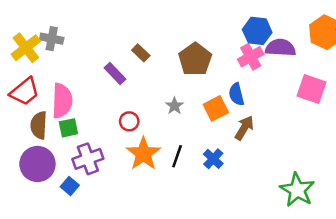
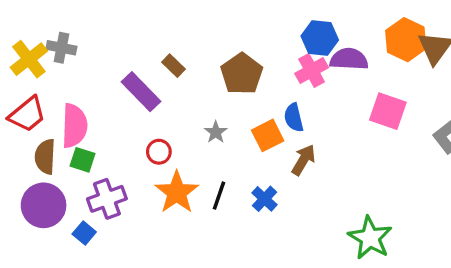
purple rectangle: (115, 74) -> (141, 92), size x1.4
green square: (68, 128) -> (83, 160), turned 30

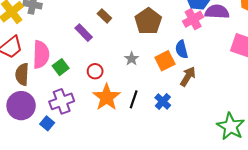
purple rectangle: (141, 92) -> (84, 33), size x0.7
green square: (83, 160) -> (61, 67), moved, turned 35

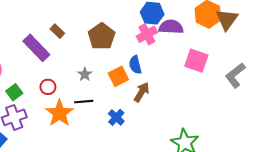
purple rectangle: (84, 33) -> (36, 48), size x1.5
green square: (61, 67) -> (14, 92), moved
black line: (134, 99) -> (84, 102), moved, turned 66

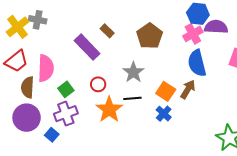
blue semicircle: (135, 65) -> (197, 63), moved, size x1.5
gray star: (85, 74) -> (133, 72), size x1.5
orange square: (118, 76) -> (166, 91), moved, turned -30

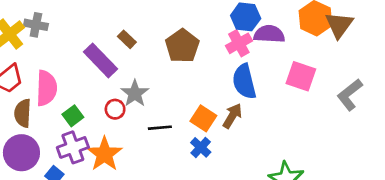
gray star: (133, 72) -> (135, 93), moved
orange star: (109, 110) -> (104, 154), moved

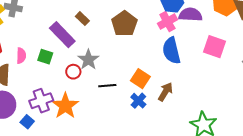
pink semicircle: (46, 88) -> (21, 56), size x0.6
green square: (73, 116) -> (45, 57), moved, turned -35
brown arrow: (232, 116) -> (165, 92), moved

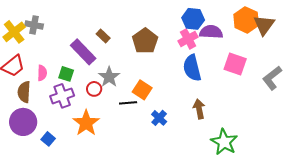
orange square: (140, 79) -> (142, 90), moved
brown arrow: (165, 92) -> (199, 109), moved, turned -42
purple cross: (41, 101) -> (62, 96), moved

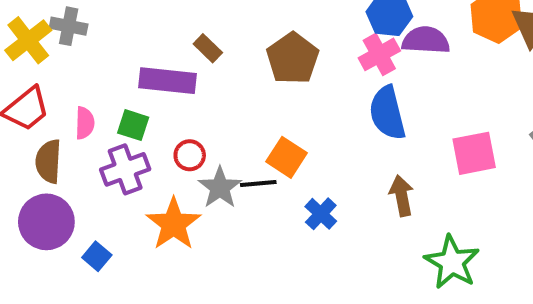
purple rectangle: (83, 52) -> (167, 81), turned -40
pink square: (235, 64) -> (474, 153), moved, turned -30
gray star: (109, 77) -> (220, 188), moved

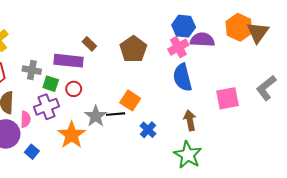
gray cross: (69, 26) -> (32, 70), moved
pink semicircle: (85, 123) -> (26, 119), moved
red circle: (190, 155) -> (74, 89), moved
green star: (452, 262) -> (188, 155), moved

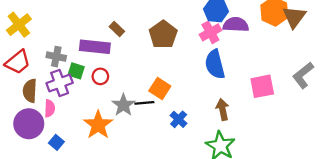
purple cross: (46, 107) -> (60, 83), moved

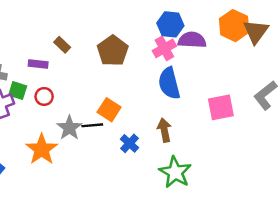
purple rectangle: (95, 47) -> (38, 64), size x0.6
brown arrow: (223, 109) -> (164, 130), moved

